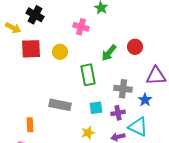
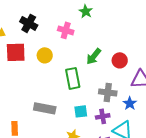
black cross: (35, 15) -> (29, 23), moved
red circle: (135, 47) -> (120, 60), moved

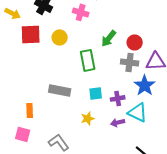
gray cross: (108, 92) -> (130, 62), moved
blue star: (130, 103) -> (145, 85), size x1.5

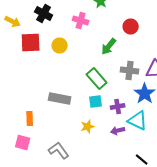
red circle: (135, 42) -> (131, 26), moved
green rectangle: (88, 60) -> (97, 78), moved, turned -30

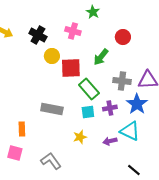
black cross: (44, 14) -> (38, 35), moved
red square: (31, 42) -> (71, 68), moved
purple cross: (118, 106) -> (110, 108), moved

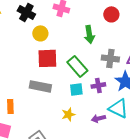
green arrow: (101, 57) -> (89, 34), turned -48
red square: (71, 68) -> (47, 58), moved

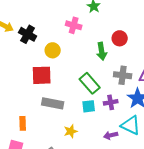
black cross: (26, 12) -> (28, 34), moved
red circle: (111, 14) -> (120, 38), moved
red square: (47, 58) -> (42, 75), moved
yellow star: (68, 114) -> (71, 131), moved

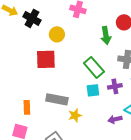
gray rectangle: (53, 103) -> (57, 99), moved

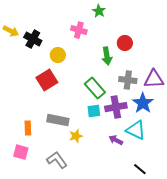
red square: (46, 59) -> (47, 80), turned -30
purple cross: (115, 86) -> (116, 107), size x1.5
purple arrow: (115, 119) -> (116, 140), turned 40

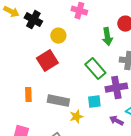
cyan square: (94, 111) -> (94, 102), moved
orange rectangle: (28, 128) -> (28, 95), moved

